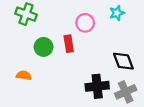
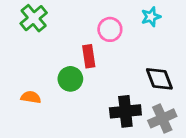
green cross: (26, 14) -> (34, 18), turned 30
green circle: (44, 47) -> (70, 79), moved

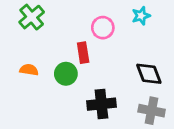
orange semicircle: (31, 97) -> (29, 70), moved
black cross: (125, 111) -> (101, 104), moved
gray cross: (162, 118) -> (152, 111), turned 35

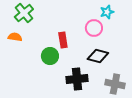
pink circle: (103, 28) -> (94, 28), moved
orange semicircle: (29, 70) -> (15, 37), moved
black diamond: (149, 74) -> (98, 56), moved, turned -55

